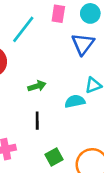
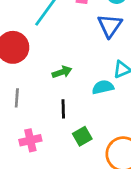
green square: (54, 157) -> (82, 136), moved

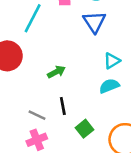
cyan semicircle: (103, 87) -> (109, 86), moved
gray line: (17, 98) -> (37, 115), moved, turned -60

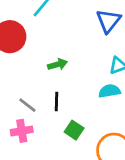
green square: (84, 129) -> (74, 130), turned -30

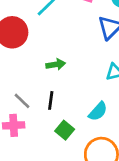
cyan semicircle: (109, 91) -> (98, 111), moved, turned 135

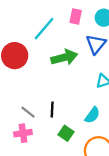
green arrow: (56, 64) -> (64, 57), moved, size x1.6

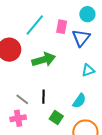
pink rectangle: (76, 16) -> (62, 27), moved
green arrow: (64, 57) -> (44, 60), moved

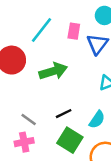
black line: (43, 97) -> (64, 114), moved, turned 64
green square: (56, 117) -> (70, 140), size x1.5

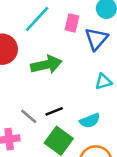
gray line: (29, 119) -> (29, 116), moved
cyan semicircle: (97, 120) -> (90, 121), turned 30

